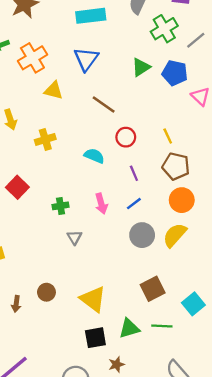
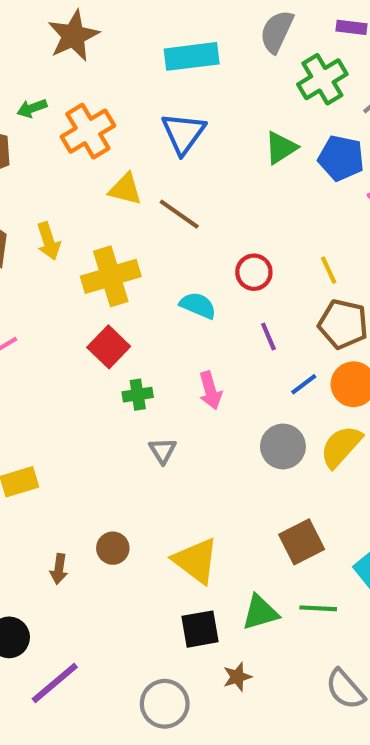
brown line: (104, 104) -> (179, 214), moved
yellow cross: (45, 139) -> (111, 276), size x1.5
red square: (17, 187) -> (109, 347), moved
blue line: (134, 204) -> (304, 384), moved

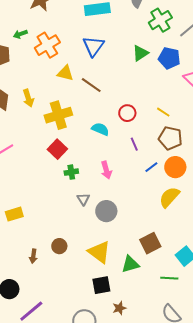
yellow line: (329, 270) -> (163, 112), turned -32
gray circle: (283, 446) -> (106, 211), moved
green line: (318, 608) -> (169, 278), moved
green triangle: (260, 612) -> (130, 264), moved

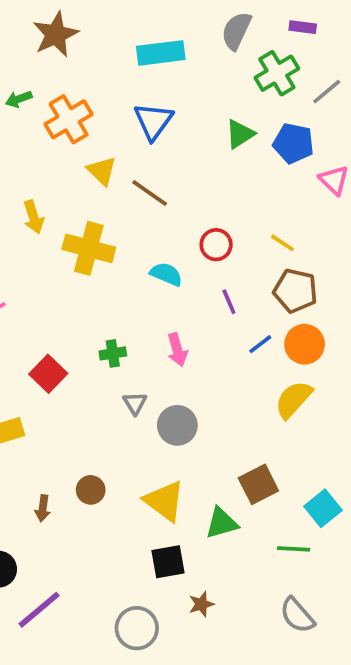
yellow triangle: (65, 73) -> (102, 171), turned 30
yellow cross: (58, 115) -> (89, 248), turned 32
red square: (57, 149) -> (48, 374), moved

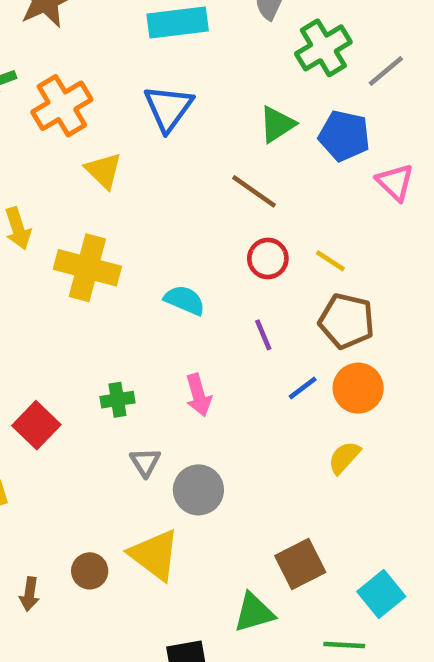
brown line: (150, 193) -> (254, 191), moved
red circle: (216, 245) -> (268, 258), moved
yellow semicircle: (293, 400) -> (344, 458), size x0.7
yellow triangle: (164, 501) -> (154, 555), moved

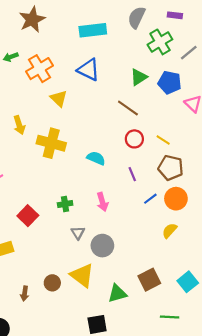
blue triangle: (168, 108) -> (89, 70), turned -40
cyan square: (381, 594) -> (188, 282), moved
green triangle: (254, 613) -> (117, 294), moved

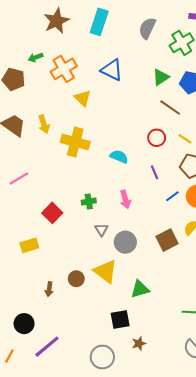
gray semicircle: (137, 17) -> (147, 28), moved
cyan rectangle: (93, 30) -> (99, 22), moved, turned -65
brown line: (128, 108) -> (170, 108), moved
brown square: (149, 280) -> (167, 240), moved

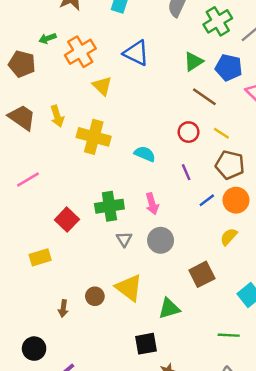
green cross: (89, 201) -> (109, 206), size x1.6
brown square: (167, 240) -> (202, 274), moved
gray circle: (125, 242) -> (161, 240), moved

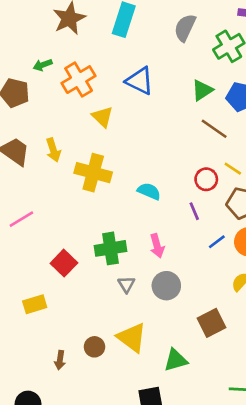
red circle: (189, 132) -> (206, 179), moved

